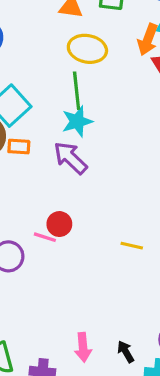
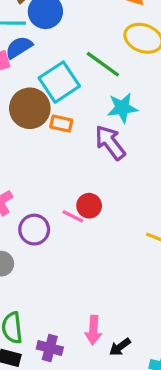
green line: (77, 91) -> (103, 64), moved, turned -57
black arrow: (126, 352) -> (120, 347), moved, turned -105

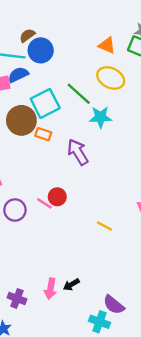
cyan star: (122, 108) -> (100, 117), moved
black arrow: (120, 347) -> (71, 285), moved

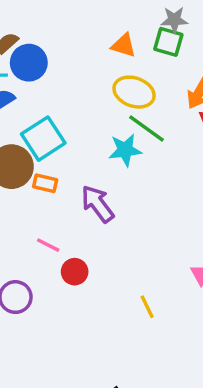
green line: (79, 94) -> (146, 128), moved
pink line: (44, 203) -> (48, 245), moved
yellow line: (104, 226) -> (147, 307), turned 42

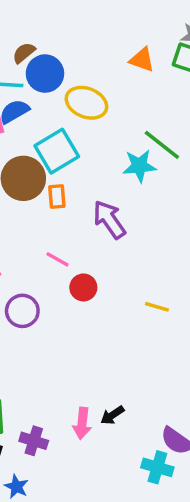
yellow ellipse: (134, 92) -> (86, 103), moved
orange rectangle: (45, 183) -> (57, 197), turned 70
yellow line: (147, 307) -> (157, 307), moved, turned -50

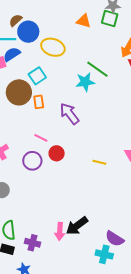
cyan square: (57, 151) -> (37, 76), size x0.7
purple circle: (22, 311) -> (32, 161), moved
black arrow: (112, 415) -> (77, 226), size x1.6

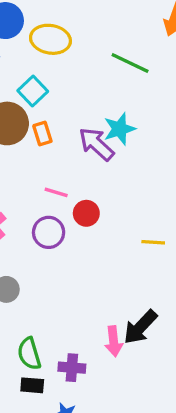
cyan star: (85, 82) -> (120, 129), moved
yellow line: (99, 162) -> (153, 242), moved

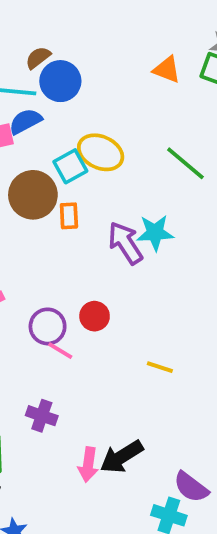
yellow ellipse: (50, 39) -> (101, 152), moved
pink line: (56, 192) -> (60, 351), moved
purple cross: (72, 368) -> (42, 416), moved

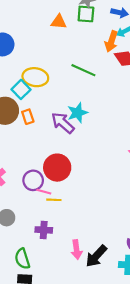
red circle: (95, 316) -> (57, 168), size x1.6
yellow line: (160, 367) -> (54, 200), moved
black arrow: (122, 457) -> (96, 256), moved

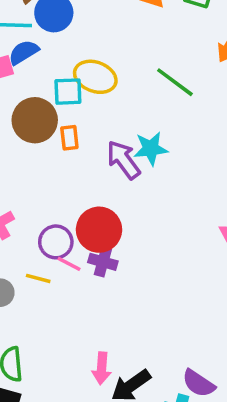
cyan square: (21, 89) -> (68, 92), turned 30
yellow line: (54, 200) -> (38, 278), moved
purple cross: (44, 230) -> (103, 262), moved

